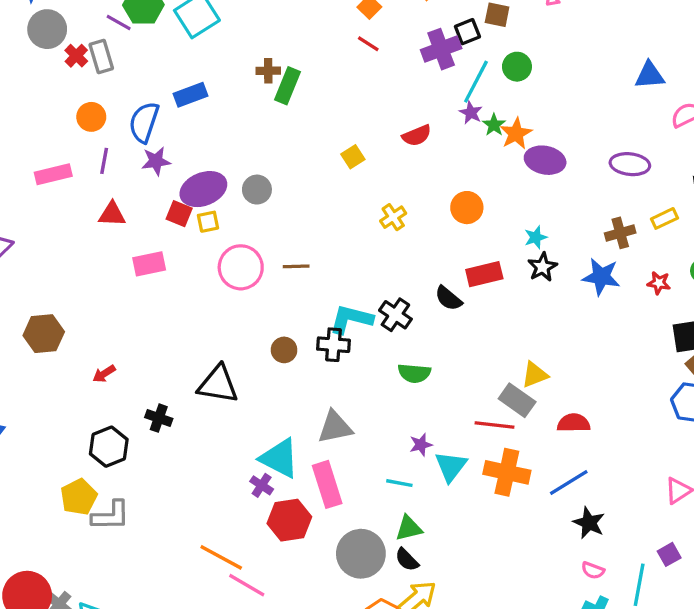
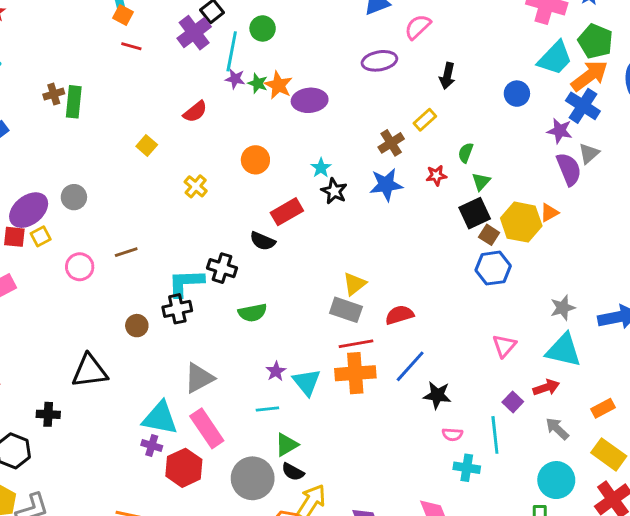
purple ellipse: (630, 164) -> (379, 61), moved
pink circle: (241, 267) -> (80, 267), size x0.7
red line: (495, 425) -> (356, 344), moved

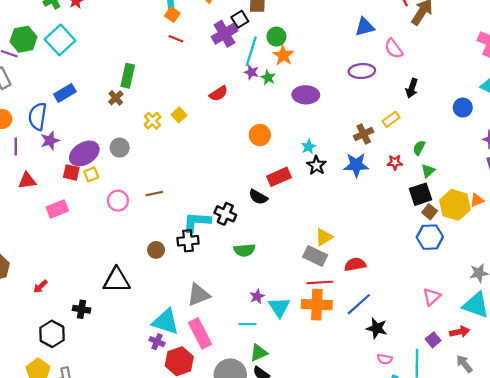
pink semicircle: (418, 27) -> (394, 49), turned -90
orange star: (278, 85) -> (283, 55), moved
brown cross: (54, 94) -> (116, 98), moved, turned -32
yellow cross: (196, 186) -> (152, 121), moved

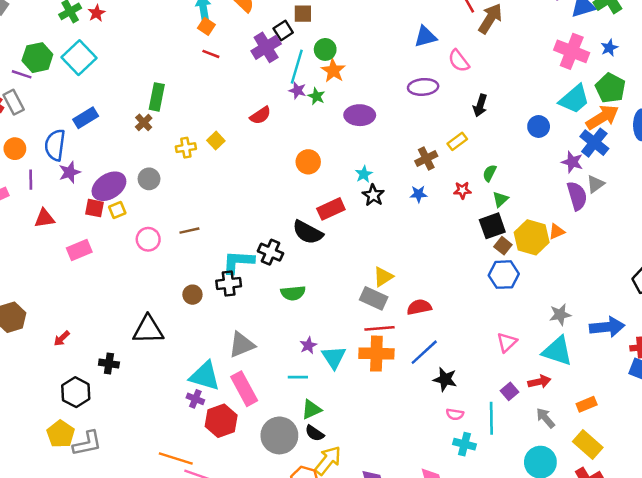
yellow cross: (152, 121) -> (186, 148), turned 35
blue star: (356, 165) -> (418, 194), size x0.6
black semicircle: (258, 197) -> (308, 232), size x1.4

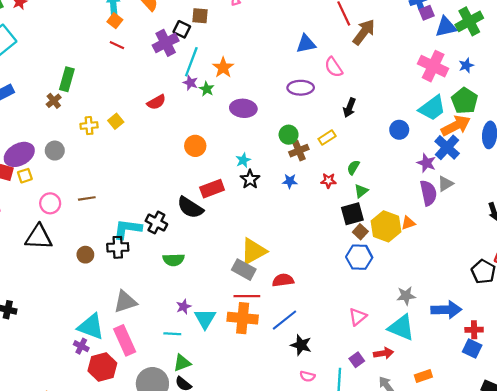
black square: (283, 31) -> (182, 29), turned -35
green circle: (325, 49) -> (289, 135), moved
yellow triangle: (383, 277) -> (253, 251), size x1.5
black triangle: (148, 330) -> (39, 237), moved

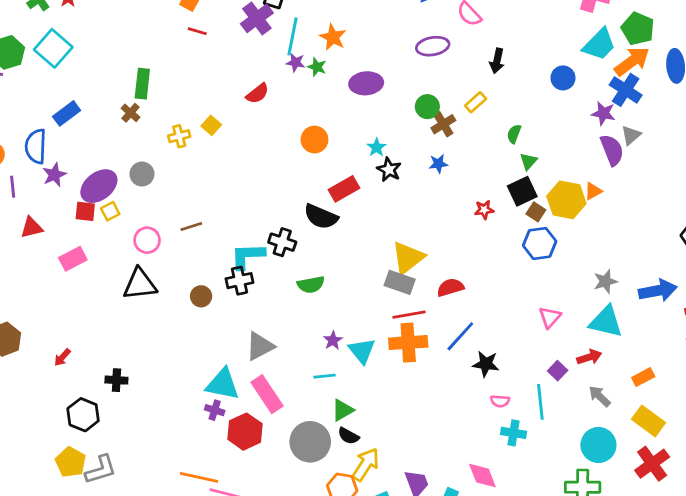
red star: (328, 181) -> (484, 210), moved

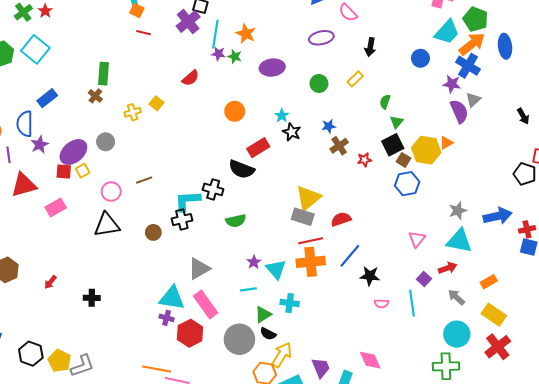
brown cross: (443, 124) -> (339, 146), moved
red triangle: (32, 228) -> (24, 185), size x1.5
black hexagon: (83, 415) -> (31, 354), moved
cyan cross: (514, 433) -> (290, 303), moved

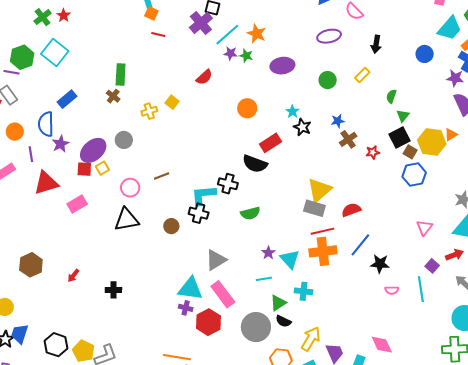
cyan line: (215, 34) -> (227, 35), turned 40
black cross: (182, 220) -> (199, 213), turned 30
yellow arrow: (282, 355) -> (311, 339), moved

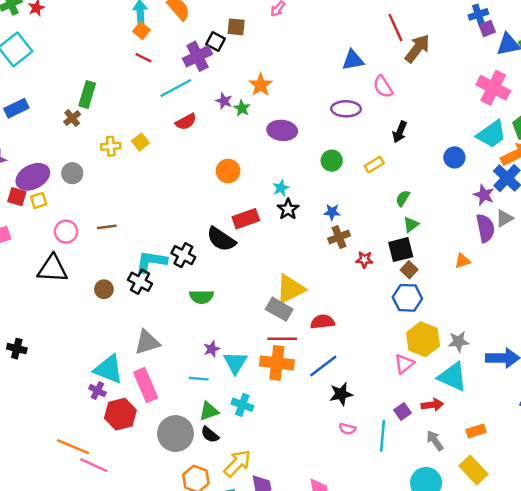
cyan line: (227, 35) -> (176, 88), moved
yellow hexagon: (432, 142) -> (423, 339), moved
black star: (380, 264) -> (341, 394), turned -30

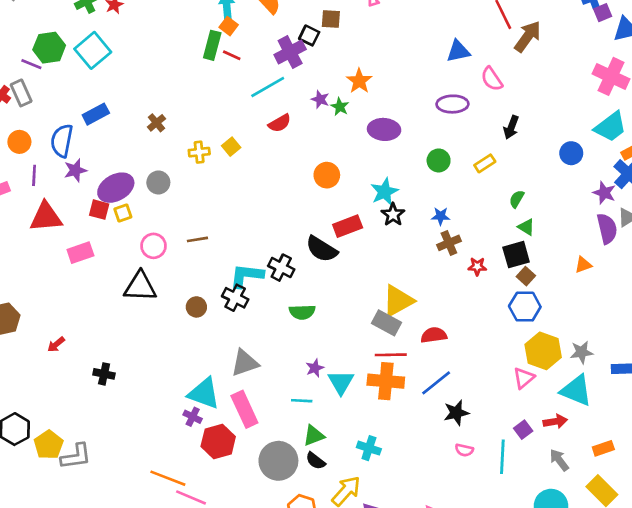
green rectangle: (87, 95) -> (212, 45), moved
cyan star: (281, 188) -> (384, 192), size x1.5
green triangle: (411, 225) -> (526, 227), turned -49
cyan cross: (242, 405) -> (369, 448), moved

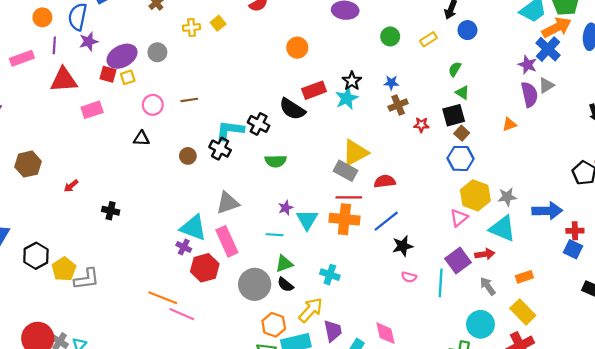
blue circle: (571, 153) -> (467, 30), moved
cyan star: (384, 192) -> (347, 98), moved
black triangle: (140, 286) -> (141, 138), size x0.6
purple square: (523, 430) -> (458, 261), size x1.6

